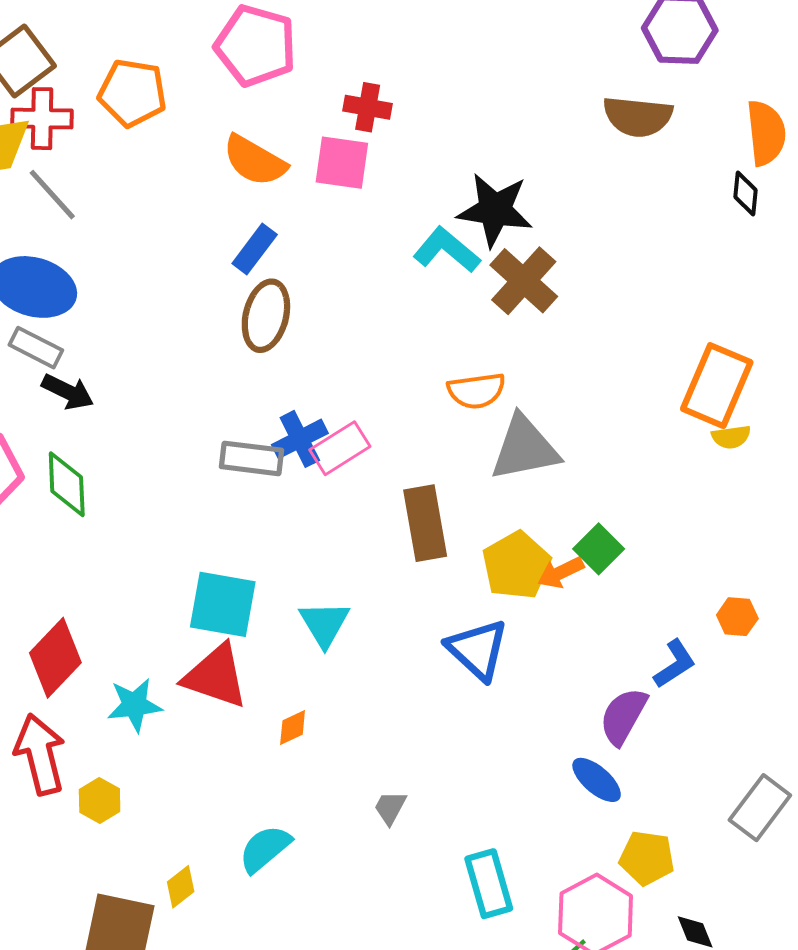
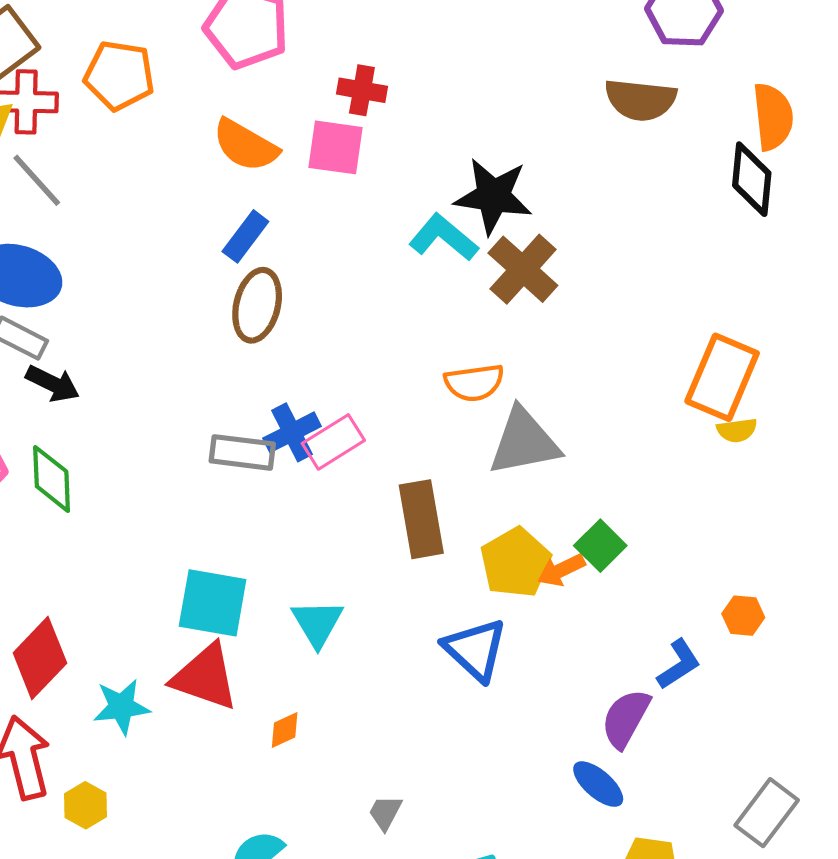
black diamond: (746, 194) -> (752, 179), size x1.6

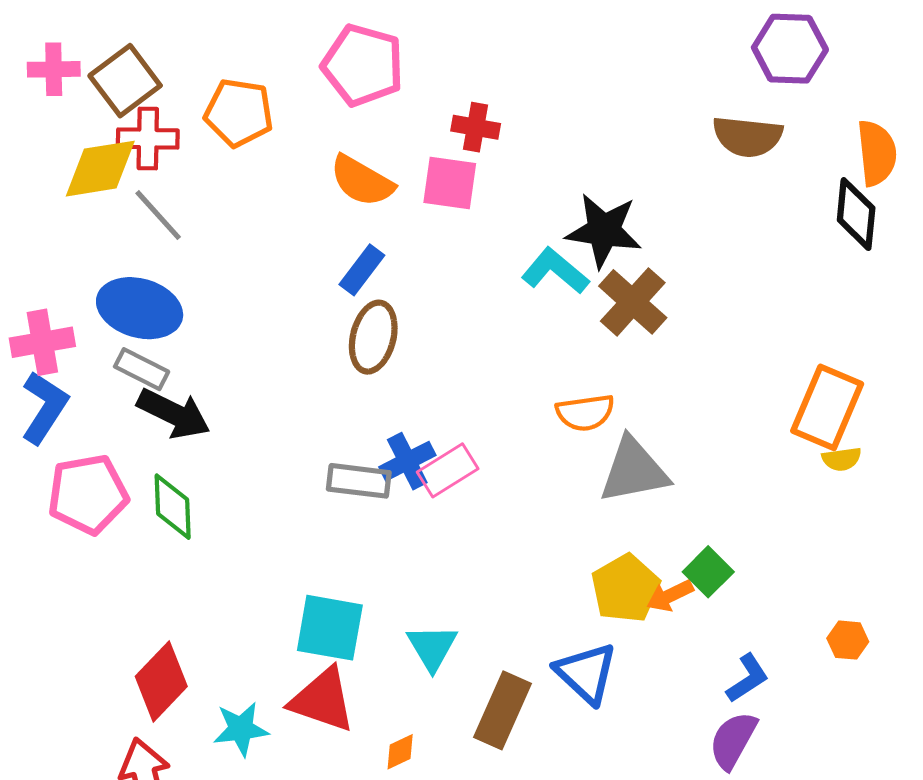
black arrow: (53, 384) -> (174, 414), size x1.4
brown rectangle: (421, 519) -> (502, 710), moved, turned 34
blue L-shape: (679, 664) -> (748, 678), moved

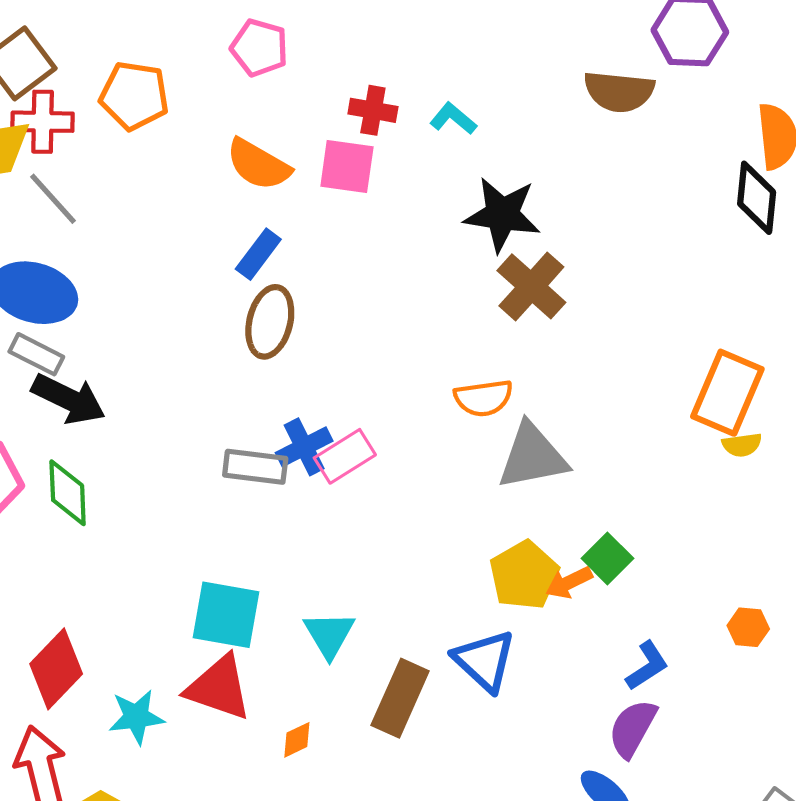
pink pentagon: (363, 65) -> (259, 48), size x0.7
brown semicircle: (748, 136) -> (619, 92), moved
cyan L-shape: (555, 271) -> (453, 119), moved, size x0.7

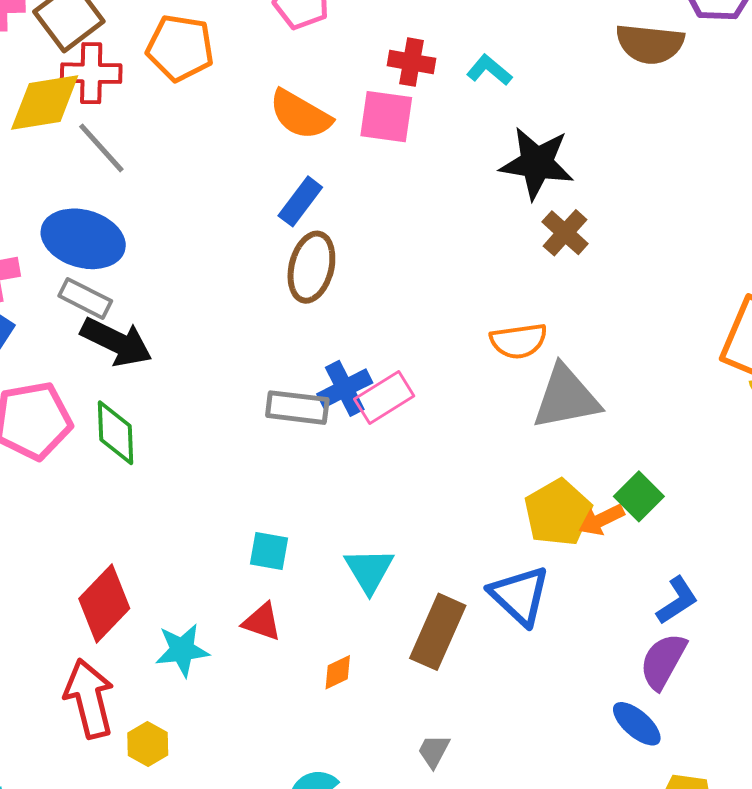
brown cross: (531, 286) -> (565, 233), size x0.7
cyan square: (226, 615) -> (269, 551), size x0.6
red triangle: (219, 688) -> (262, 622), size x0.6

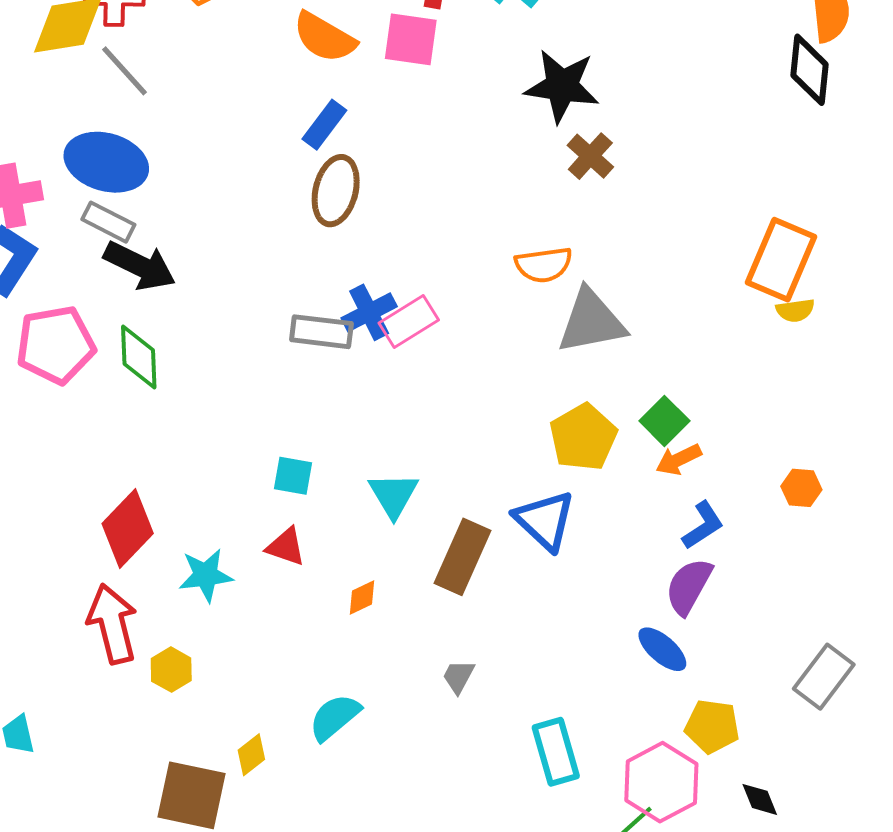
orange arrow: (601, 520) -> (679, 459), moved

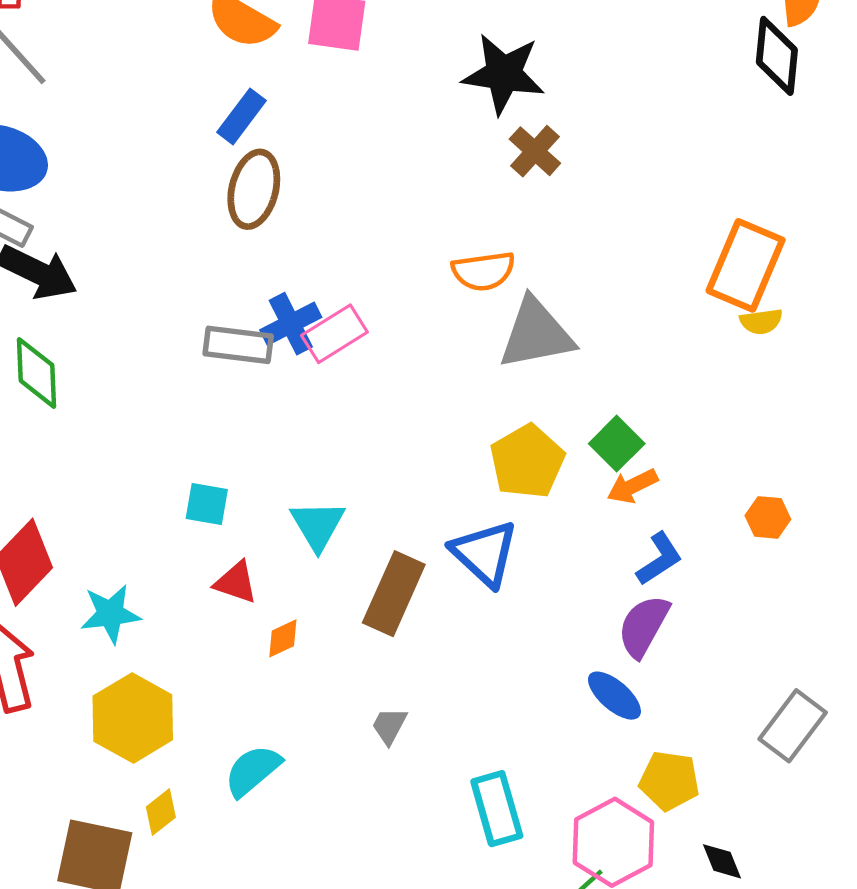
red triangle: (286, 547) -> (236, 582), moved
yellow hexagon: (171, 670) -> (133, 718), moved, size x1.8

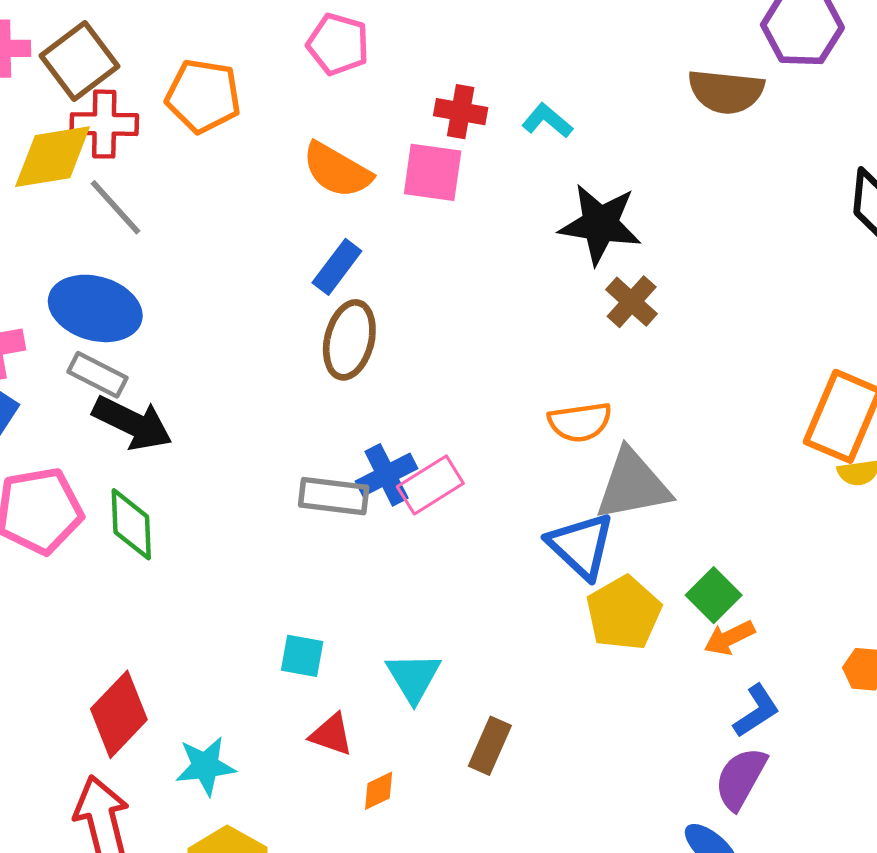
blue triangle: (485, 553) -> (581, 546), moved
brown rectangle: (394, 594) -> (490, 746), size x0.7

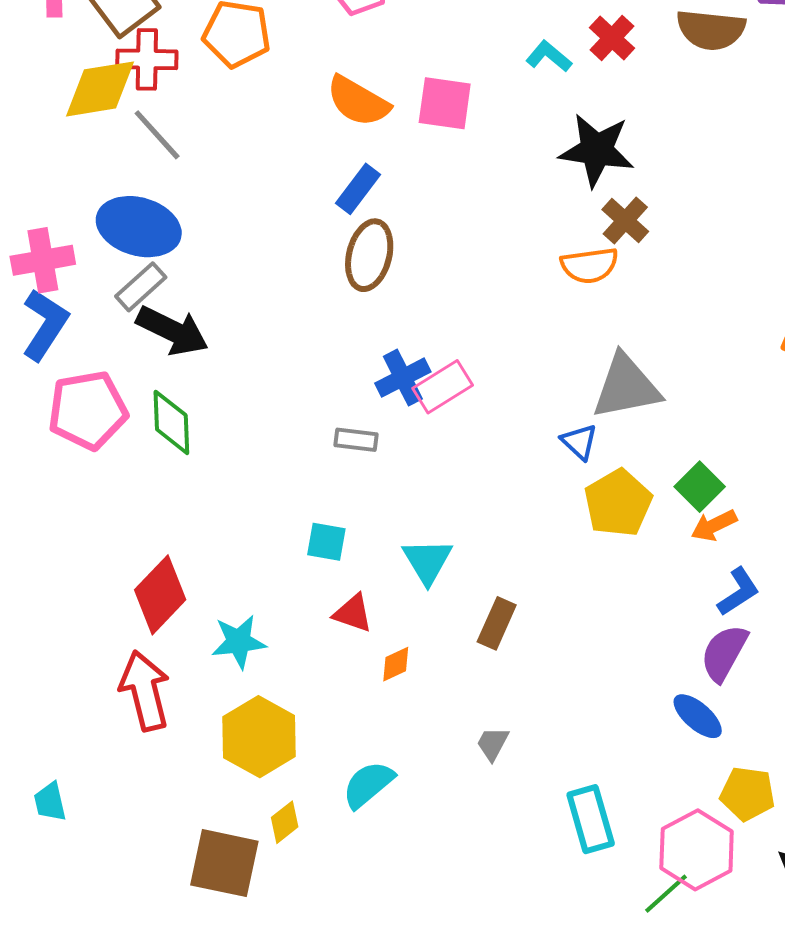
red cross: (461, 112) -> (612, 38), moved, turned 33
gray rectangle: (98, 375) -> (141, 287), turned -69
orange semicircle: (580, 422) -> (590, 265), moved
gray rectangle: (334, 496) -> (356, 440), moved, size x0.7
blue triangle: (581, 546) -> (579, 442), size x0.6

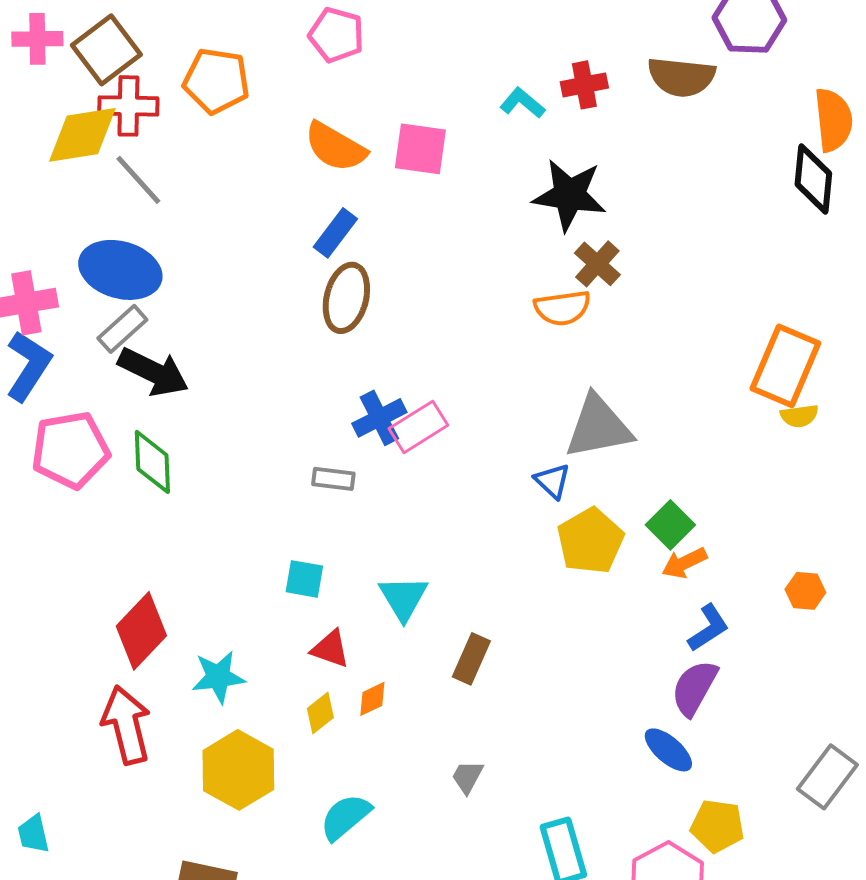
red cross: (612, 38) -> (584, 85), turned 36
yellow diamond: (285, 822) -> (320, 713), moved

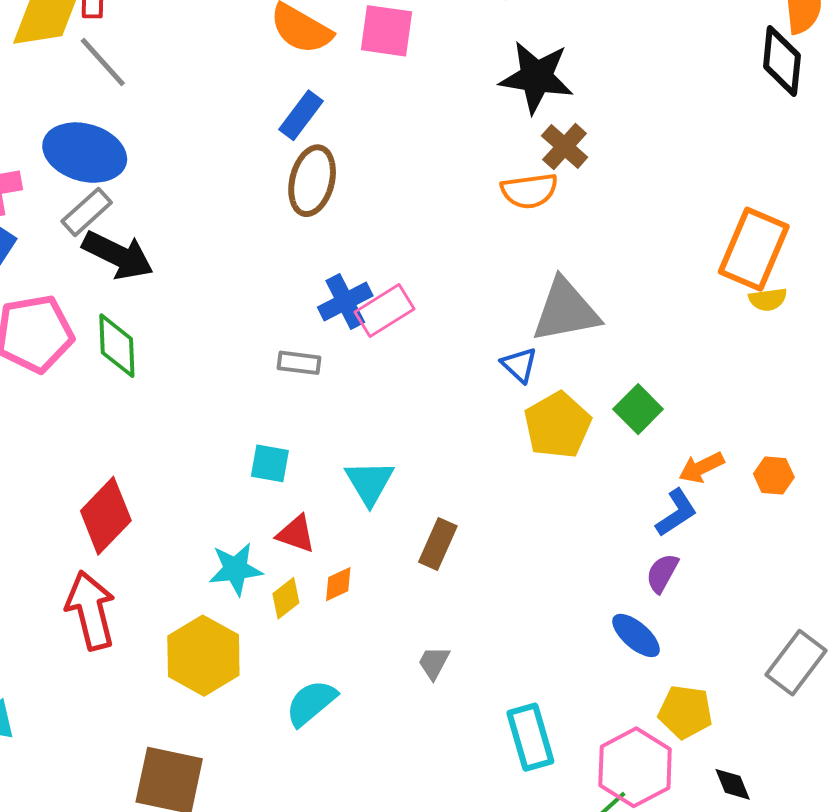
orange arrow: (684, 563) -> (701, 467), moved
cyan star: (218, 677) -> (236, 569), moved
purple semicircle: (694, 688) -> (662, 573), size x0.7

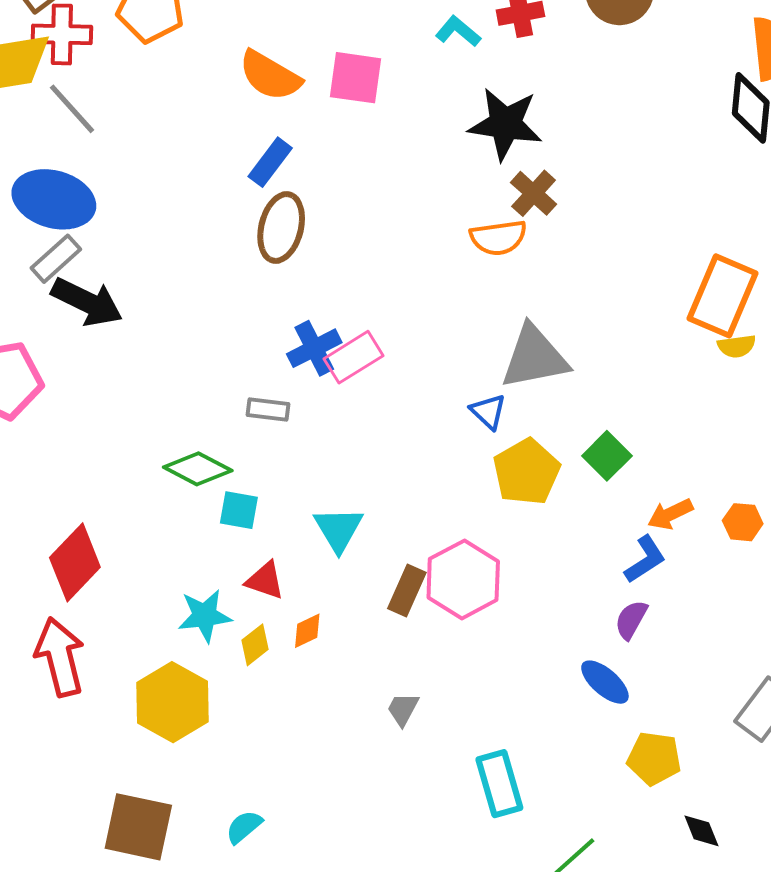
green diamond: (117, 346) -> (198, 469), moved, turned -60
cyan semicircle: (311, 703) -> (244, 827), moved, size x0.7
pink hexagon: (635, 767) -> (463, 579), moved

